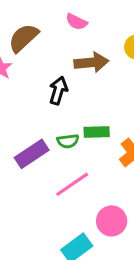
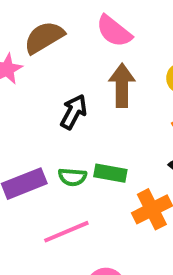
pink semicircle: (76, 22) -> (114, 31), size x1.4
brown arrow: (91, 62) -> (122, 85), turned -96

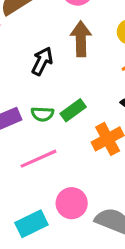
green rectangle: (110, 173) -> (73, 110), turned -45

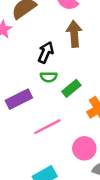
green semicircle: (42, 114) -> (49, 77), moved
pink circle: (72, 203) -> (84, 148), moved

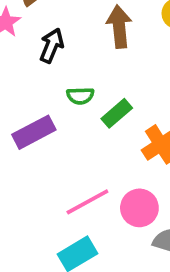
black arrow: (46, 53) -> (52, 46), moved
pink line: (47, 127) -> (87, 202), moved

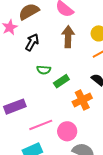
purple rectangle: (34, 132) -> (15, 107), moved

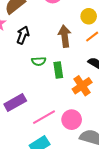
brown arrow: (68, 37) -> (65, 36), moved
green rectangle: (61, 81) -> (58, 70), turned -56

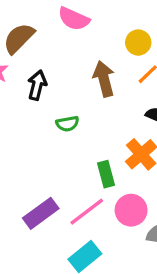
green rectangle: (58, 70) -> (106, 174), moved
purple rectangle: (15, 103) -> (41, 213), moved

